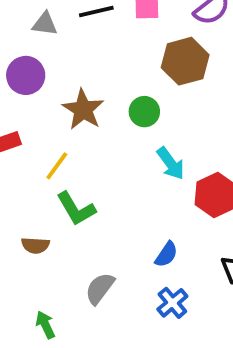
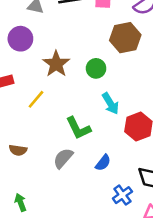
green L-shape: (76, 209) -> (78, 128), moved
gray semicircle: (100, 288) -> (63, 158), moved
blue cross: (172, 303) -> (122, 195), moved

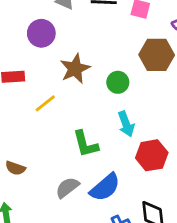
brown semicircle: (18, 150) -> (15, 168), moved
gray semicircle: (63, 158) -> (67, 188), moved
blue semicircle: (103, 163) -> (105, 187), size x1.6

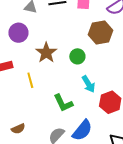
yellow line: (45, 103) -> (30, 80), turned -56
brown semicircle: (15, 168) -> (18, 129), turned -32

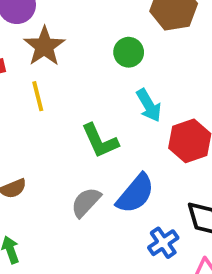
brown star: (46, 53) -> (44, 46), moved

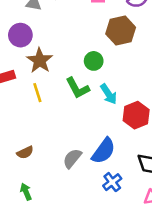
green L-shape: (100, 141) -> (77, 88), moved
blue cross: (163, 243) -> (112, 182), moved

